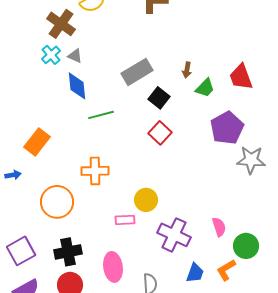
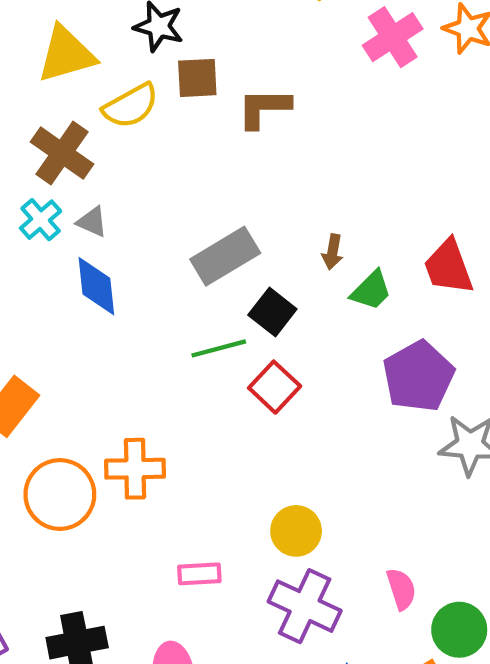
green line: (101, 115) -> (219, 348), moved
yellow circle: (146, 200) -> (296, 531), moved
orange circle: (57, 202) -> (60, 494), moved

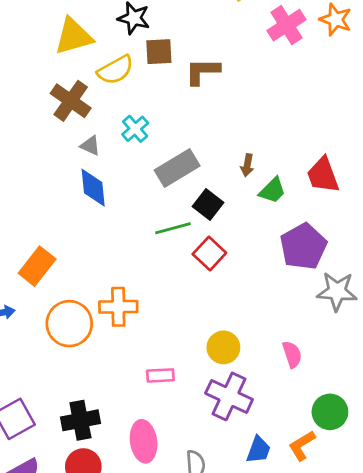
cyan cross: (41, 220) -> (135, 129), moved
pink semicircle: (401, 589) -> (292, 354), moved

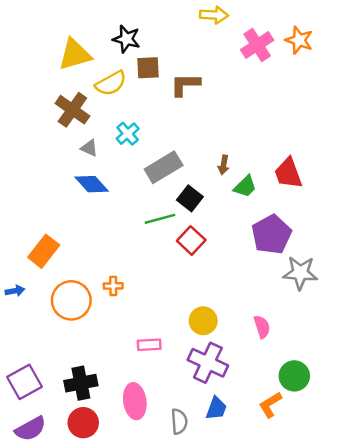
blue diamond: (93, 188) -> (92, 184), turned -36
orange cross: (118, 307) -> (113, 286), size x0.6
blue trapezoid: (258, 450) -> (216, 408), moved

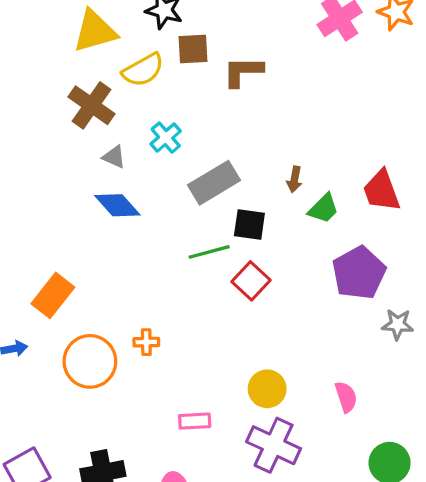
black square: (190, 198) -> (249, 225), turned -30
gray star: (300, 273) -> (398, 324), size x0.7

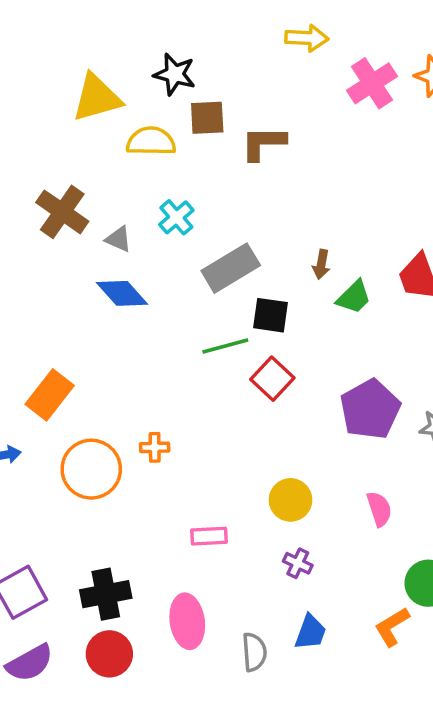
yellow semicircle: (143, 70) -> (151, 141), turned -150
brown cross: (92, 105) -> (62, 212), moved
purple pentagon: (359, 273) -> (370, 409), moved
purple cross: (274, 445) -> (298, 563), size x0.5

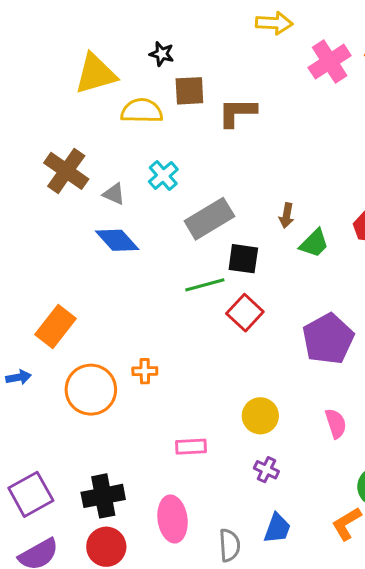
black star: (175, 74) -> (162, 54), size x0.7

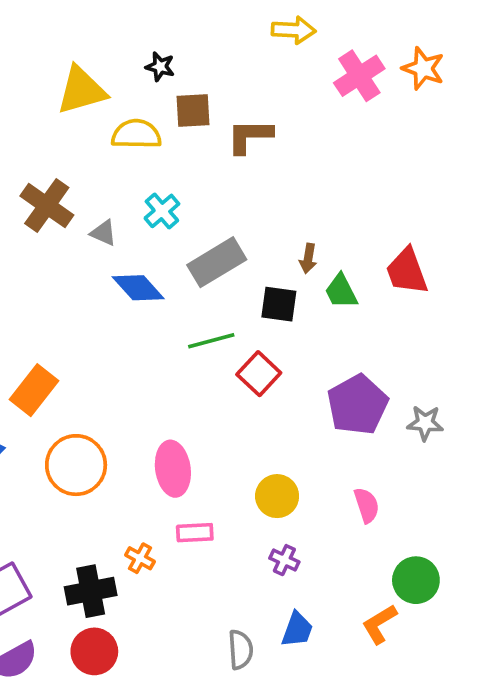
blue diamond: (117, 240) -> (138, 288), moved
green trapezoid: (314, 243) -> (341, 291), turned 108
black square: (243, 259) -> (279, 304), moved
orange cross: (145, 371) -> (140, 558), moved, turned 30
pink ellipse: (173, 519) -> (173, 469), moved

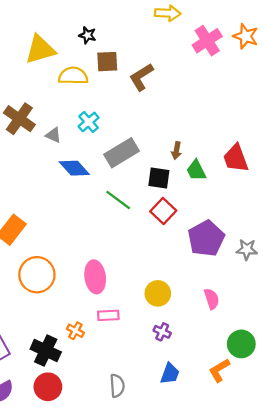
brown L-shape: (250, 136) -> (141, 77), turned -32
green line: (211, 341) -> (118, 200), turned 52
red square: (259, 374) -> (163, 211), moved
black cross: (91, 591) -> (46, 351), turned 36
gray semicircle: (241, 650) -> (117, 386), moved

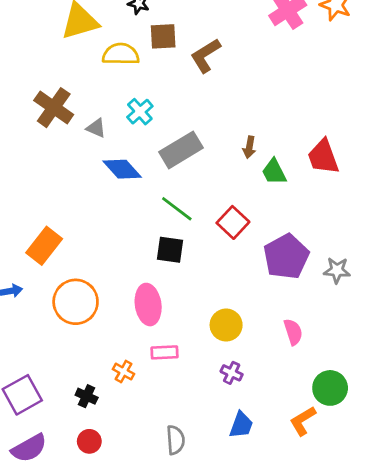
black square: (159, 178) -> (170, 250), moved
black cross: (46, 351) -> (87, 396), size x0.6
red circle: (48, 387) -> (89, 441), size x0.7

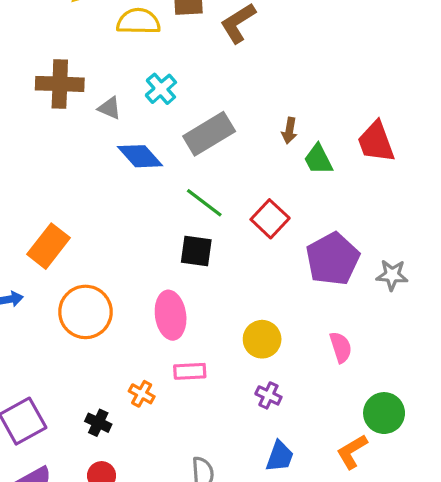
brown cross: (54, 108) -> (60, 84), turned -33

